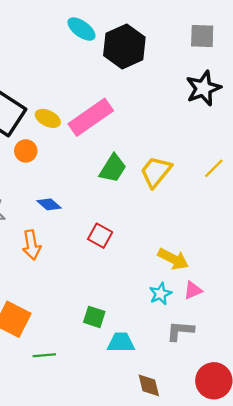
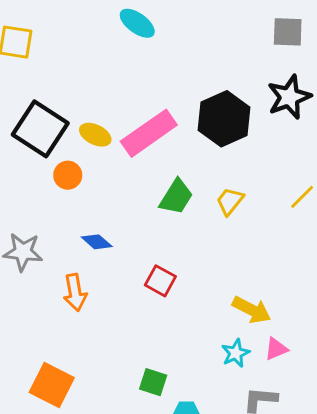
black hexagon: (124, 46) -> (224, 119), moved
yellow trapezoid: (156, 172) -> (230, 201), size x0.7

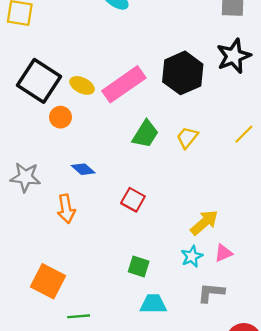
yellow arrow: (252, 310) -> (204, 222), turned -68
green square: (153, 382) -> (139, 267), moved

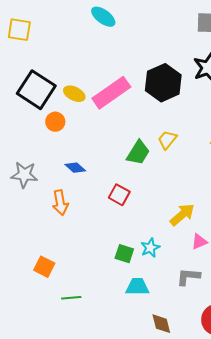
green trapezoid: (145, 134) -> (138, 153), moved
cyan star: (192, 256) -> (150, 248), moved
orange square: (48, 281) -> (44, 267), size x0.7

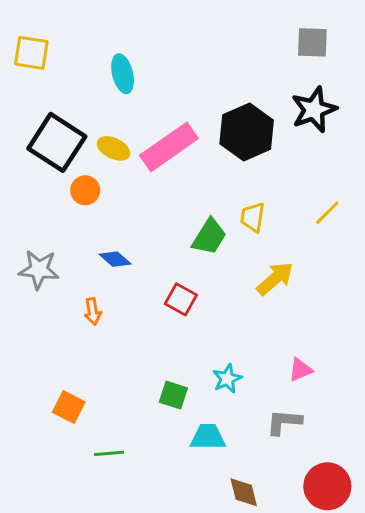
cyan ellipse: (103, 17) -> (123, 74), moved, turned 40
yellow trapezoid: (167, 140) -> (253, 217), turned -30
orange arrow: (60, 203) -> (93, 311), size x0.7
yellow arrow: (182, 215) -> (275, 279), moved
green square: (124, 254) -> (173, 395), moved

